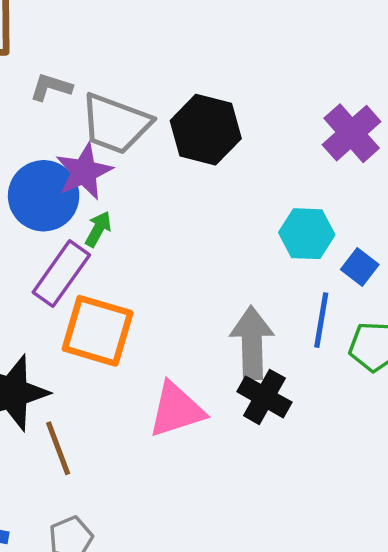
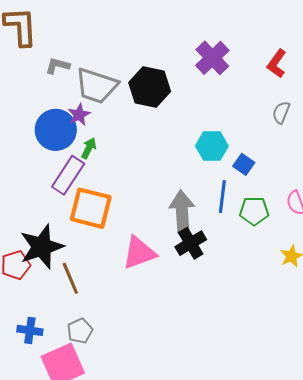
purple cross: (352, 133) -> (212, 58), moved
purple star: (84, 172) -> (79, 115), size x0.7
black cross: (264, 397) -> (191, 243), turned 32

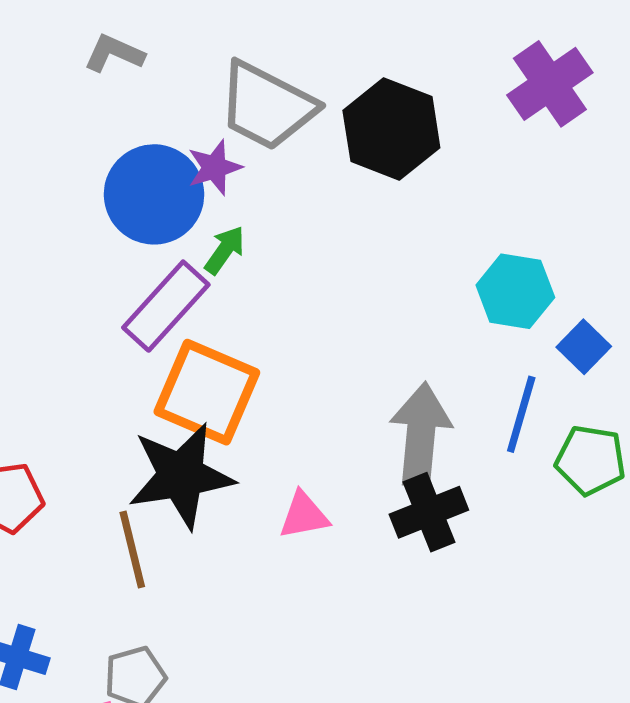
gray L-shape: (58, 66) -> (114, 53), moved
black star: (42, 247) -> (181, 476), moved
pink triangle: (139, 253) -> (304, 515), size x0.6

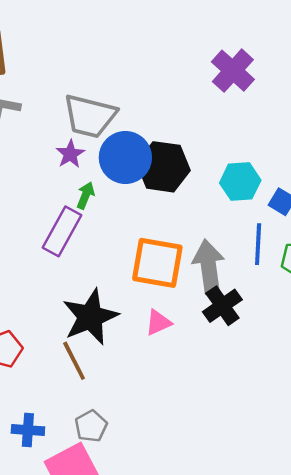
black hexagon: (391, 129) -> (163, 167), moved
blue circle: (154, 194) -> (125, 157), moved
orange square: (207, 392) -> (157, 263), moved

